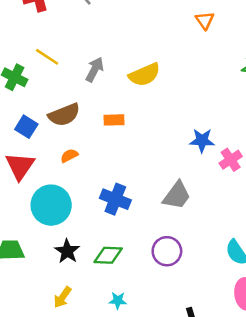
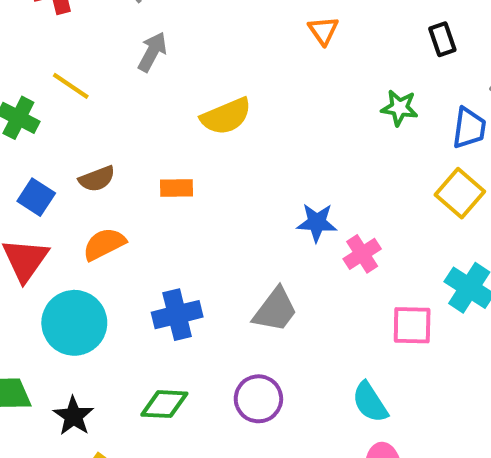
gray arrow: (95, 69) -> (152, 52), moved
brown semicircle: (64, 115) -> (97, 179), size x0.7
orange semicircle: (69, 156) -> (104, 244), size x1.5
blue cross: (115, 199) -> (177, 315), turned -36
black star: (67, 251) -> (73, 416), moved

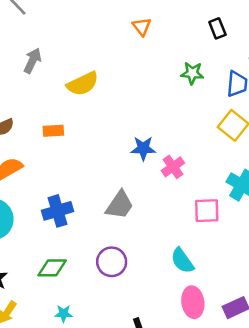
gray arrow: (152, 52) -> (32, 61), moved

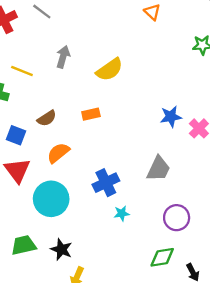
purple circle: (112, 262) -> (177, 218), moved
green diamond: (52, 268) -> (162, 257), moved
cyan star: (64, 314) -> (122, 213), moved

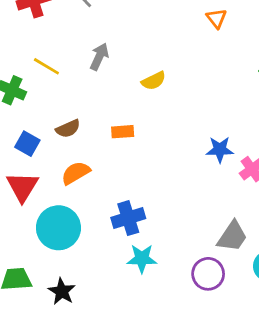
yellow semicircle: (110, 70) -> (154, 81), size x0.7
gray trapezoid: (158, 169) -> (232, 236), moved
cyan star: (122, 213) -> (142, 259), size x1.5

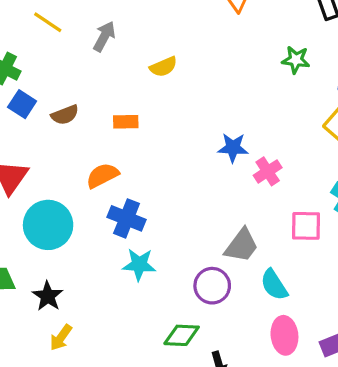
yellow line: (46, 66) -> (48, 22), moved
blue square: (27, 144) -> (22, 104), moved
orange semicircle: (76, 173) -> (102, 175), moved
blue cross: (128, 218) -> (127, 218), turned 36

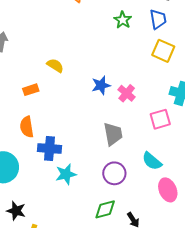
green star: (296, 60) -> (123, 20), turned -30
yellow semicircle: (163, 67) -> (55, 65), moved, turned -108
orange semicircle: (102, 175) -> (27, 127), turned -55
gray trapezoid: (242, 245) -> (113, 134), moved, turned -30

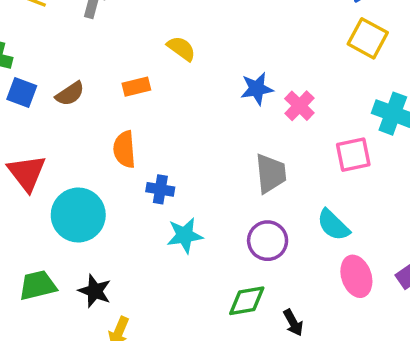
blue cross: (50, 148) -> (160, 189), size x0.7

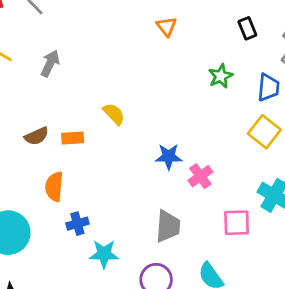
brown semicircle: (70, 94) -> (37, 136), moved
blue cross: (160, 189) -> (77, 224), turned -35
cyan star: (185, 235) -> (104, 254), moved

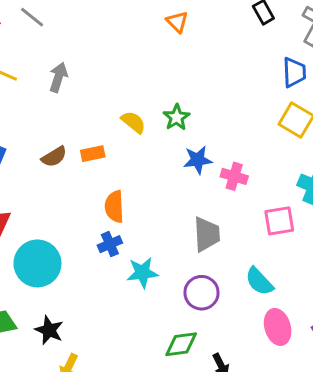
green star: (221, 76) -> (177, 117), moved
pink cross: (200, 176) -> (234, 176), turned -30
orange semicircle: (54, 187) -> (114, 207), moved

